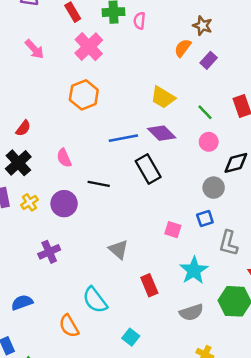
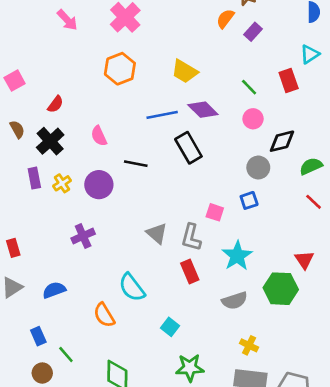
yellow trapezoid: (163, 97) -> (185, 71), moved
gray L-shape: (228, 243) -> (191, 237), moved

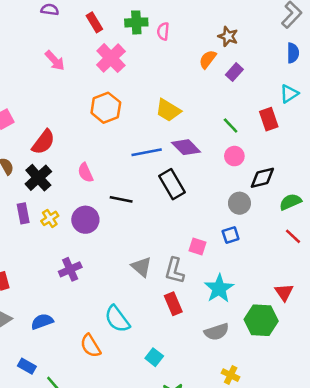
red semicircle: (55, 104) -> (43, 142), size x1.5
blue rectangle: (38, 336) -> (27, 366), turned -36

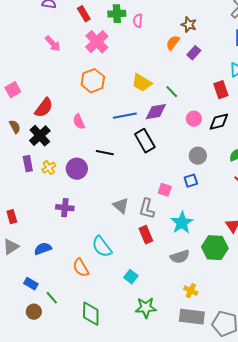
green line: (231, 126) -> (172, 92), moved
purple diamond: (186, 147) -> (156, 112), turned -55
pink semicircle: (85, 173) -> (79, 122), moved
black diamond: (262, 178) -> (219, 122), moved
purple cross: (70, 269) -> (65, 208), turned 30

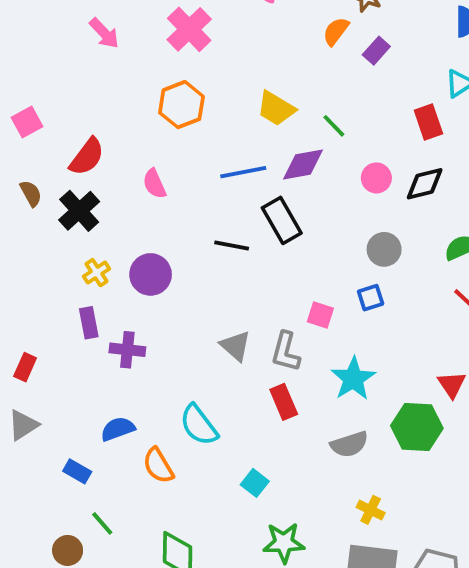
black line: (105, 153) -> (232, 246), moved
purple rectangle: (28, 164) -> (89, 323), moved
red rectangle: (12, 217) -> (25, 367), turned 40
blue semicircle: (43, 249) -> (118, 429), moved
blue rectangle: (31, 284) -> (77, 471), moved

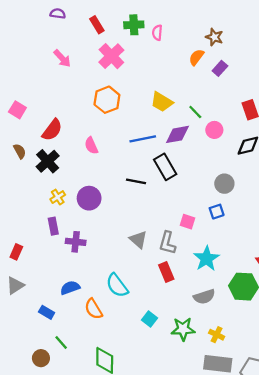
pink square: (27, 122) -> (17, 110), turned -30
pink circle: (376, 178) -> (214, 130), moved
green star: (284, 543) -> (183, 329), moved

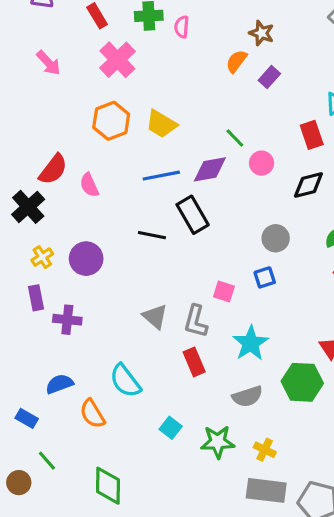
yellow trapezoid: (162, 102) -> (161, 124), moved
red semicircle: (52, 130) -> (53, 169), moved

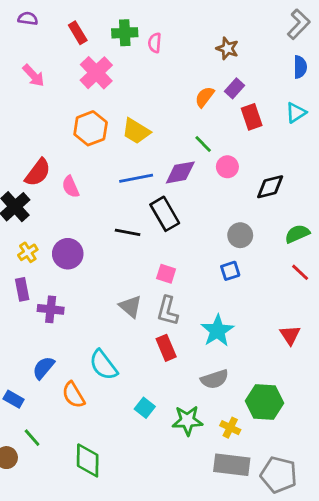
orange semicircle: (236, 61) -> (205, 97), moved
red rectangle: (312, 135) -> (252, 117), moved
pink square: (224, 291) -> (166, 274), moved
green hexagon: (302, 382) -> (264, 402), moved
blue semicircle: (59, 384) -> (43, 368), turned -30

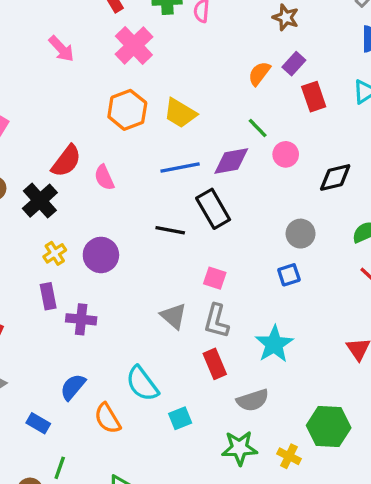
gray semicircle: (215, 379) -> (253, 400), moved
cyan square: (145, 408) -> (180, 418), moved, turned 30
green line: (32, 438) -> (60, 468), turned 60

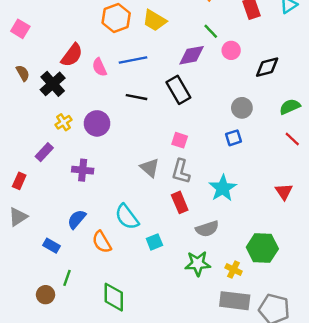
blue line: (180, 168) -> (133, 60), moved
black line: (170, 230) -> (137, 97), moved
purple rectangle: (48, 296) -> (44, 152), moved, turned 54

